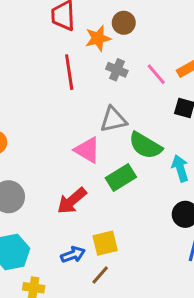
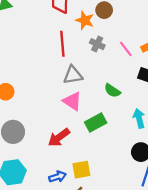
orange star: (98, 38) -> (85, 20), turned 30
gray triangle: (113, 120) -> (73, 75), moved
green semicircle: (145, 146) -> (112, 91), moved, size x0.7

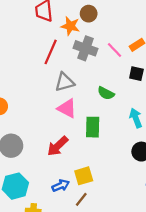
red line: (62, 44) -> (51, 52), turned 35
gray cross: (97, 44) -> (86, 48), size x1.5
green rectangle: (96, 123) -> (93, 127), turned -54

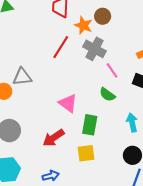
pink line: (114, 50) -> (112, 70), moved
gray triangle: (65, 82) -> (22, 77), moved
yellow square: (84, 176) -> (86, 153), moved

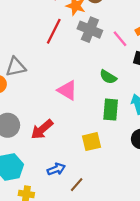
pink line: (112, 70) -> (120, 39), moved
green rectangle: (90, 125) -> (111, 110), moved
red arrow: (54, 138) -> (42, 129), moved

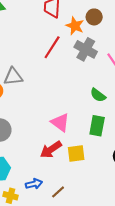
pink triangle: (67, 90) -> (60, 122), moved
red arrow: (42, 129) -> (51, 150), moved
blue arrow: (56, 169) -> (34, 184), moved

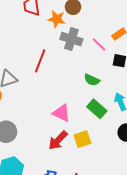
red line: (52, 47) -> (40, 61), moved
green rectangle: (97, 126) -> (97, 109), turned -48

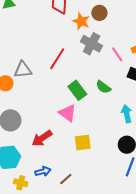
green rectangle: (97, 109) -> (77, 90), moved
red arrow: (58, 140) -> (42, 138), moved

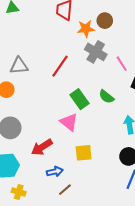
orange star: (81, 21) -> (86, 29), turned -30
gray triangle: (23, 70) -> (19, 66), moved
blue arrow: (43, 171) -> (55, 172), moved

